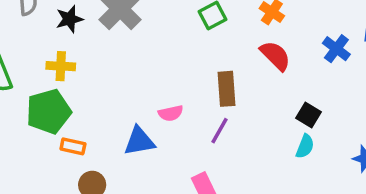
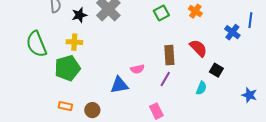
red semicircle: (275, 56) -> (198, 48), moved
orange rectangle: (73, 146) -> (65, 106), moved
cyan semicircle: (305, 146) -> (201, 88), moved

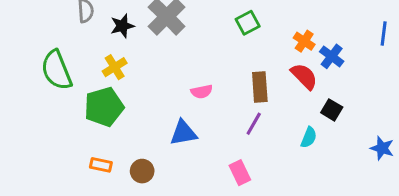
orange cross: (195, 11) -> (304, 41), moved
blue cross: (232, 32) -> (332, 56), moved
yellow cross: (74, 42) -> (115, 67), turned -35
pink semicircle: (137, 69) -> (202, 92), moved

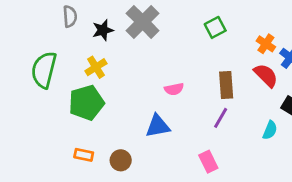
green semicircle: (57, 70) -> (44, 70), turned 36

